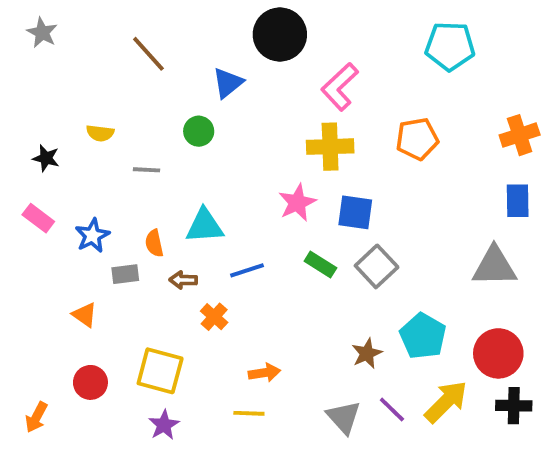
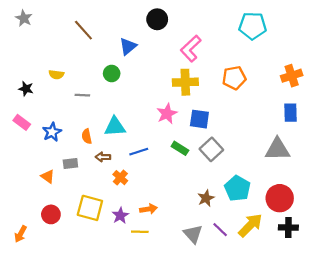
black circle: (280, 35) -> (157, 19), size x0.7
gray rectangle: (125, 274) -> (70, 163), moved
purple star: (164, 425) -> (120, 216), moved

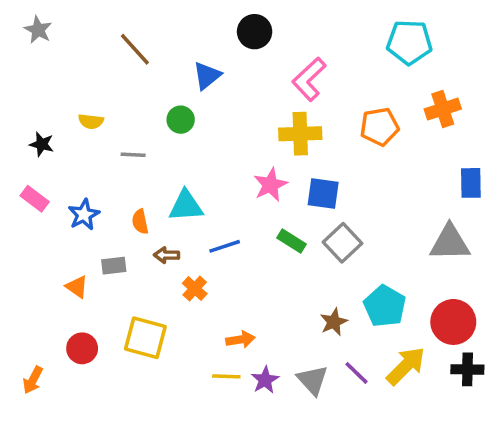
orange cross: (292, 76) -> (443, 109), moved
purple star: (120, 216) -> (265, 380), moved

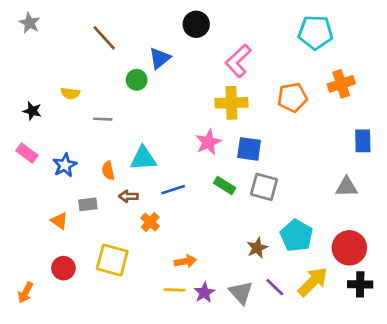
green circle: (181, 120) -> (137, 80), moved
gray square: (342, 243) -> (264, 187), turned -32
gray triangle: (450, 243) -> (347, 187), size x0.7

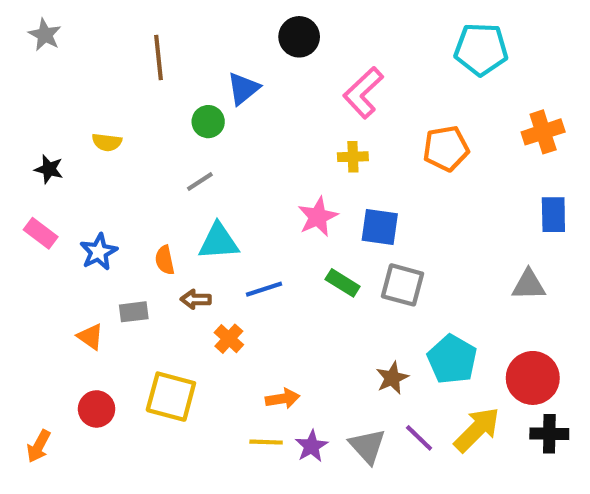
brown line: (104, 38) -> (159, 57), turned 36
orange cross: (341, 84) -> (543, 132), moved
yellow cross: (231, 103) -> (353, 157), size x0.6
gray line: (103, 119) -> (200, 182), moved, turned -36

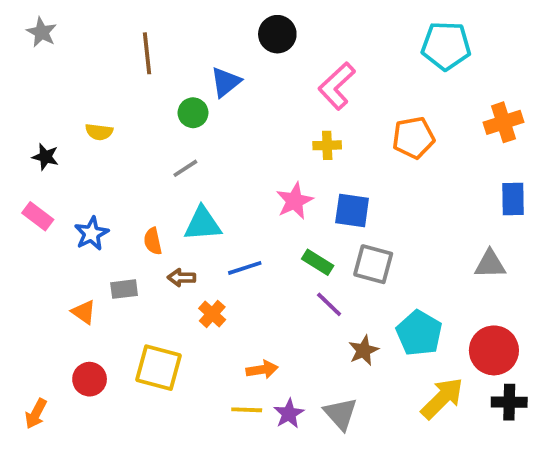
purple line: (419, 438) -> (329, 304), moved

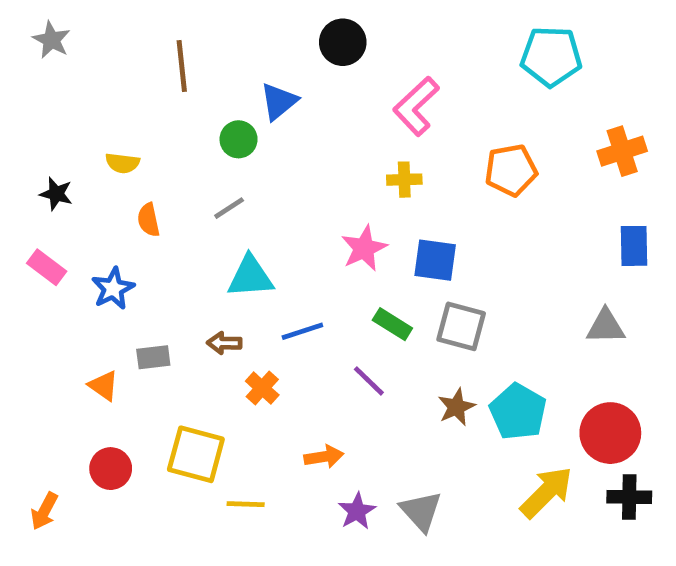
orange semicircle: (153, 241) -> (149, 220), moved
purple line: (329, 304) -> (369, 381), moved
brown star: (364, 350) -> (456, 407), moved
yellow line: (247, 410) -> (246, 504), moved

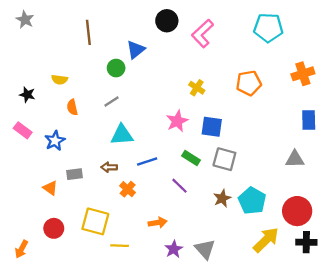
pink L-shape: (416, 106) -> (203, 33), moved
yellow cross: (404, 180) -> (197, 88), turned 35

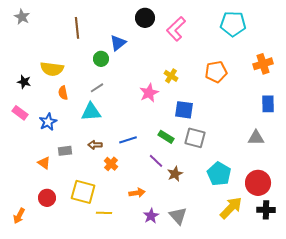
yellow semicircle: (60, 80) -> (52, 69), size x1.6
pink star: (177, 121) -> (149, 93), moved
cyan triangle: (122, 135) -> (91, 112), moved
brown star: (222, 198) -> (175, 174), moved

